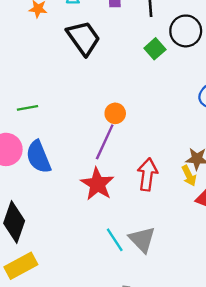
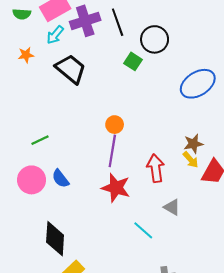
blue semicircle: (38, 157) -> (60, 179), size x0.7
gray triangle: (142, 239) -> (172, 207), moved, size x0.7

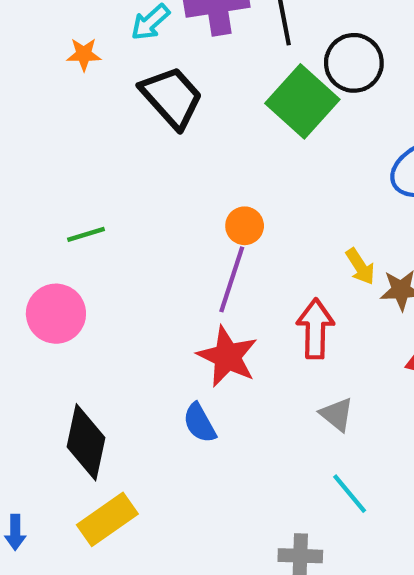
green square: (133, 61) -> (302, 101), size x1.8
yellow arrow: (191, 160) -> (360, 266), moved
blue semicircle: (60, 179) -> (200, 423), moved
cyan line: (143, 230) -> (350, 494), moved

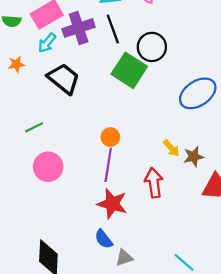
green line: (86, 234) -> (34, 127), moved
pink circle: (56, 314) -> (48, 167), moved
gray triangle: (337, 414) -> (124, 258), moved, turned -48

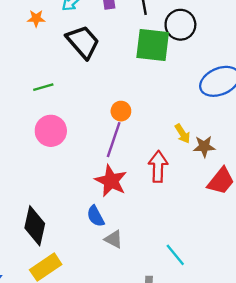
green square: (129, 70) -> (153, 45), turned -36
gray triangle: (124, 258) -> (114, 239), turned 36

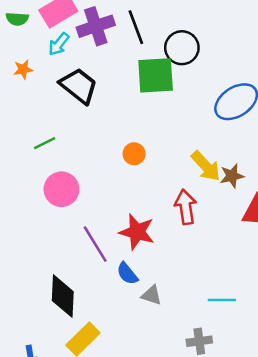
yellow arrow: (183, 134) -> (206, 166), size x1.5
purple line: (114, 140) -> (95, 244), moved, turned -40
cyan line: (175, 255) -> (222, 300), turned -40

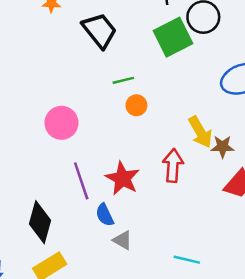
green square: (156, 75) -> (173, 37), turned -36
green line: (45, 143) -> (123, 80), moved

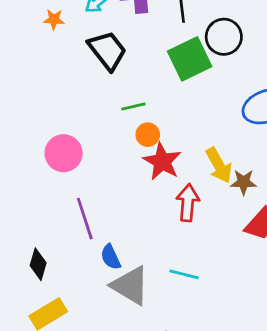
red star: (122, 178) -> (162, 161), moved
black diamond: (40, 222) -> (38, 264), size x0.7
gray triangle: (123, 240) -> (130, 286), size x1.8
cyan line: (187, 260) -> (184, 274), moved

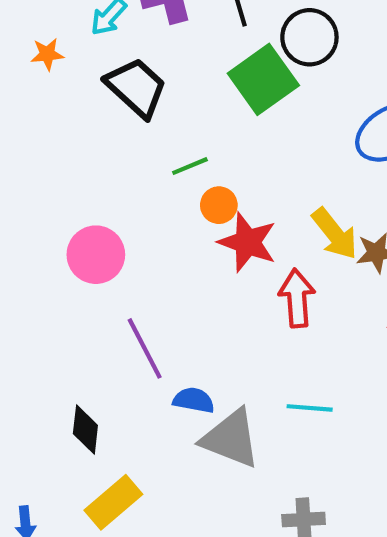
blue semicircle: (111, 257) -> (194, 400), turned 135

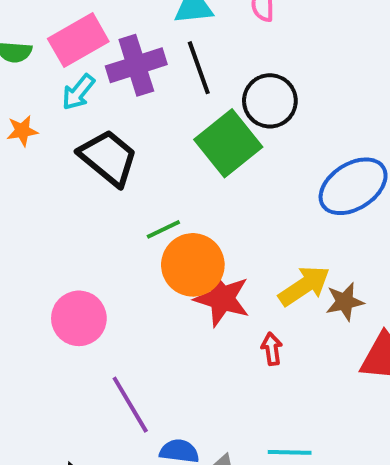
orange circle: (219, 205) -> (193, 265), size x1.8
yellow arrow: (335, 234) -> (304, 286), turned -82
red arrow: (297, 298) -> (272, 349), size x0.6

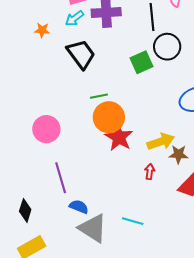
black line: (199, 68) -> (152, 17), moved
green square: (228, 143) -> (141, 62), size x0.7
red arrow: (272, 349) -> (150, 172), moved

